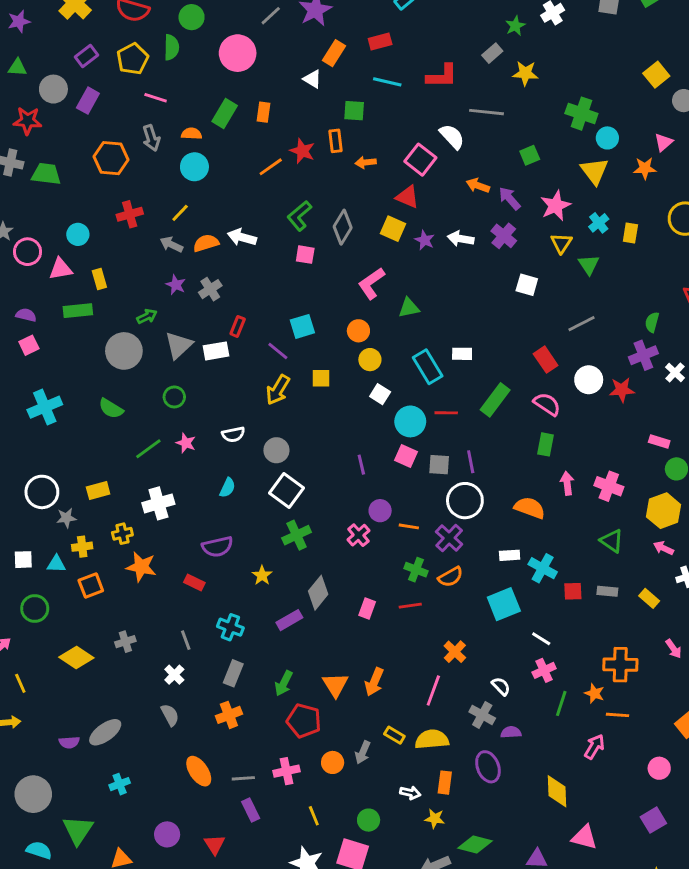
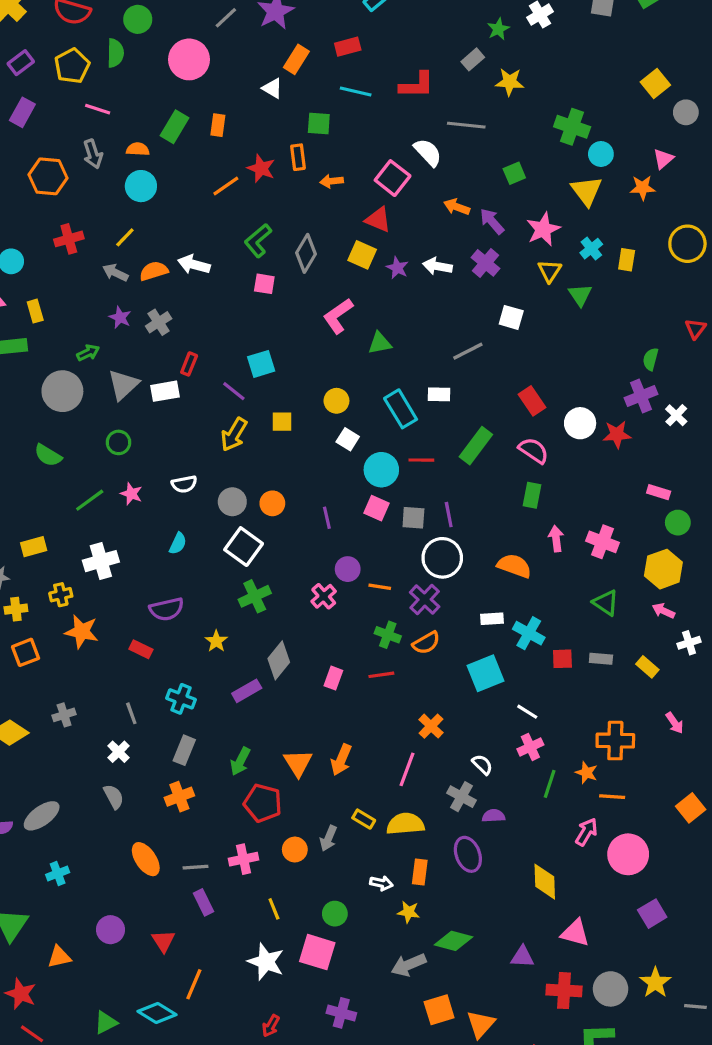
gray line: (581, 324) -> (468, 351), moved
orange circle: (358, 331) -> (272, 503), moved
pink circle: (659, 768) -> (628, 854), moved, size x1.6

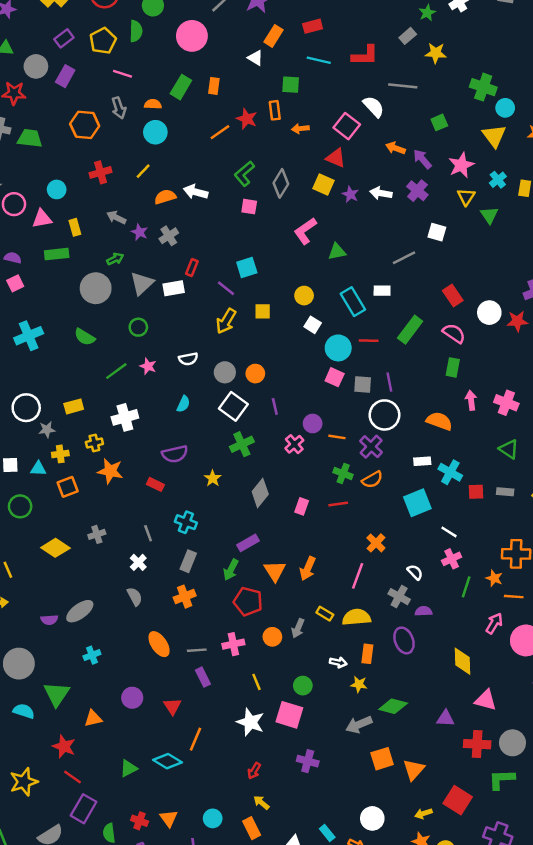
gray arrow: (115, 273) -> (116, 218), moved
purple line: (327, 518) -> (275, 406), moved
purple rectangle: (247, 691) -> (248, 543), moved

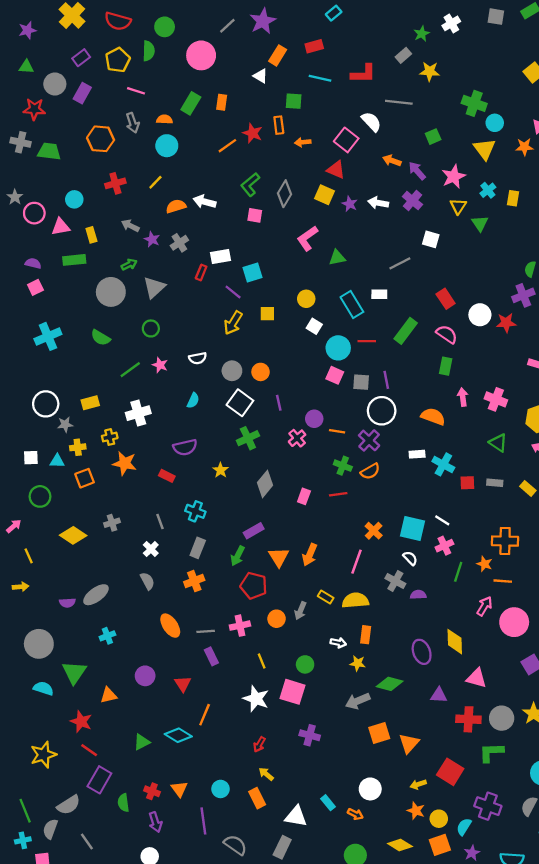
white rectangle: (174, 288) -> (221, 257), moved
cyan square: (417, 503) -> (412, 528), moved, turned 35
purple ellipse: (404, 640) -> (422, 652), moved

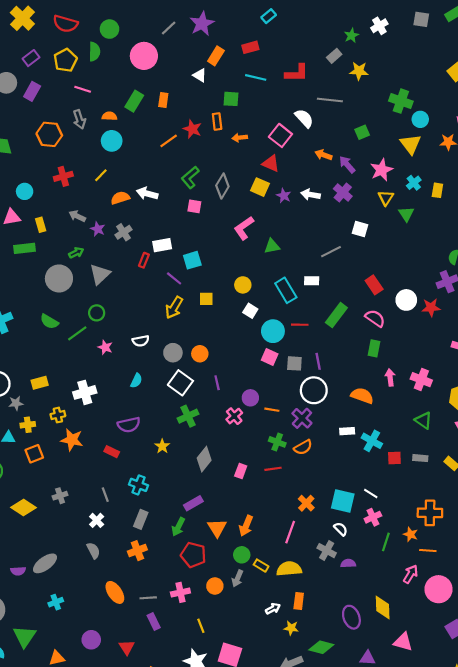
green line: (130, 370) -> (77, 333), moved
white arrow: (338, 643) -> (273, 609), turned -40
green circle: (305, 664) -> (242, 555), moved

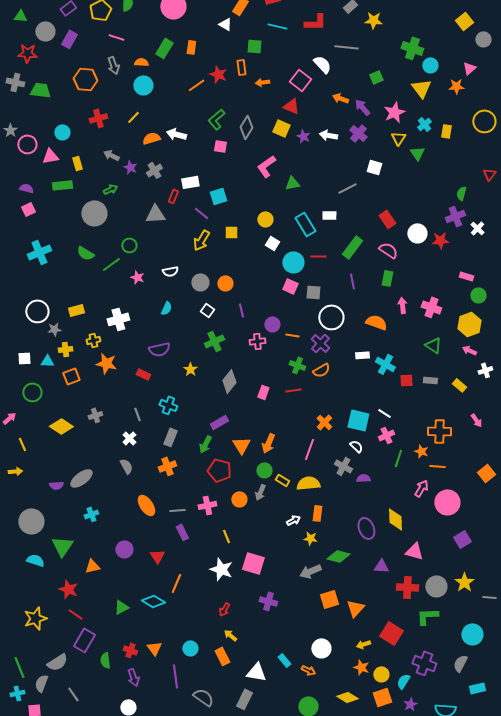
gray triangle: (100, 274) -> (155, 214), moved, turned 40
purple line: (318, 361) -> (352, 281), moved
white square: (180, 383) -> (207, 310), size x0.6
pink cross: (234, 416) -> (257, 341), turned 35

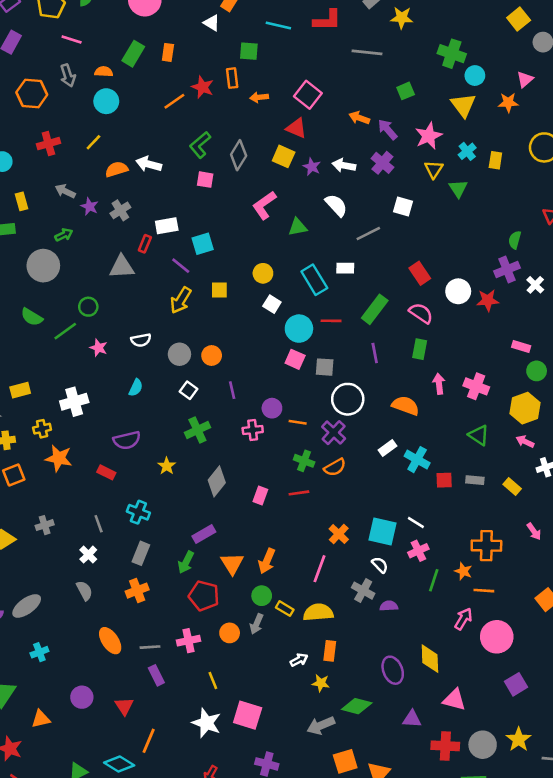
white semicircle: (322, 64) -> (336, 205), moved
white rectangle: (362, 355) -> (388, 448), turned -32

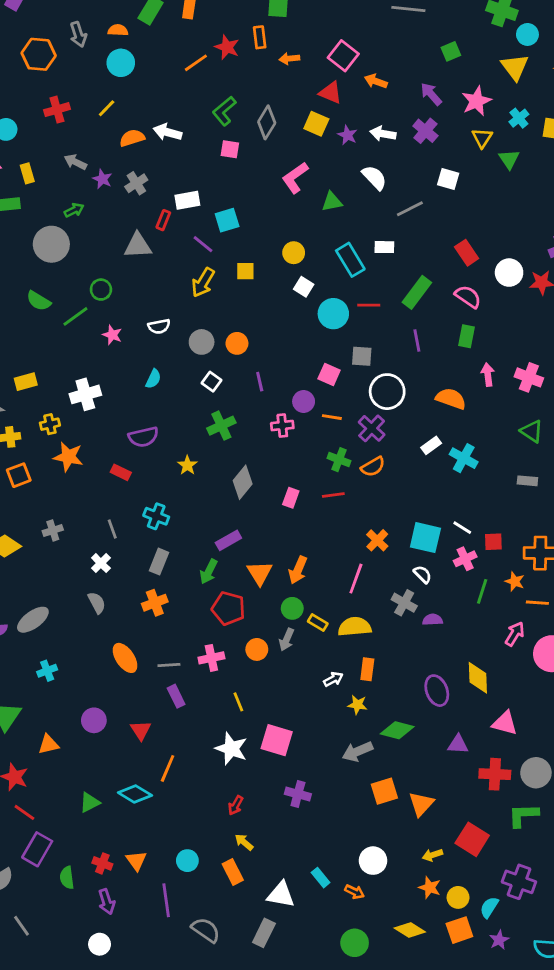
orange arrow: (359, 118) -> (376, 81), moved
pink square: (295, 359) -> (329, 375), moved
red square: (444, 480) -> (493, 542), moved

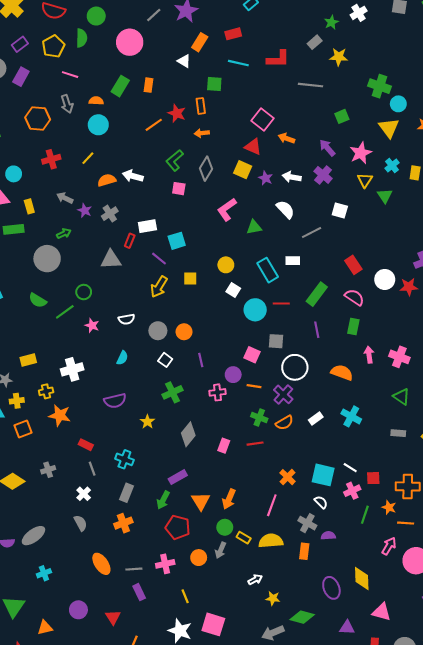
orange arrow: (289, 59) -> (202, 133), moved
white rectangle: (431, 445) -> (316, 419), moved
red rectangle: (121, 472) -> (86, 445), moved
orange rectangle: (367, 669) -> (304, 551), moved

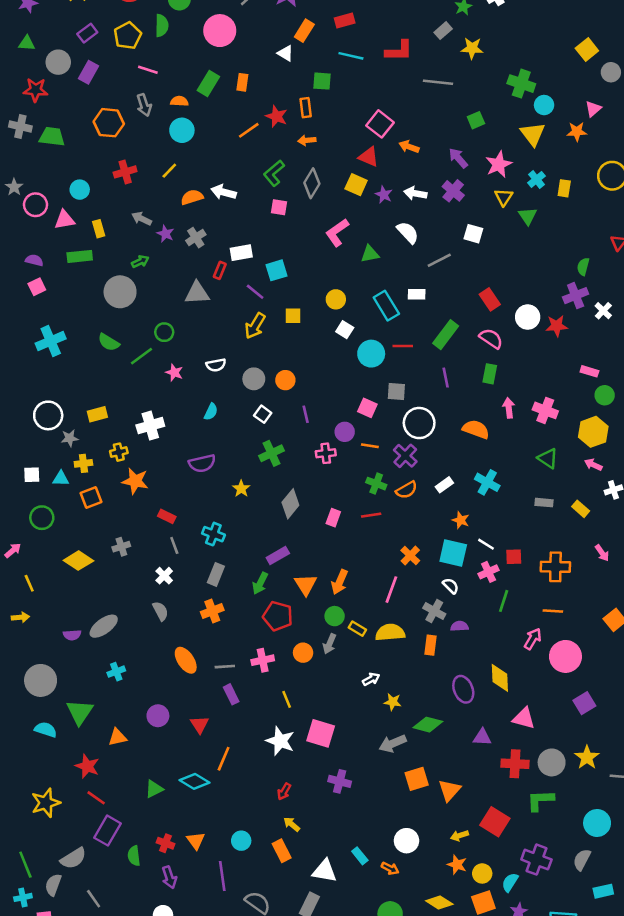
orange star: (389, 507) -> (461, 520), moved

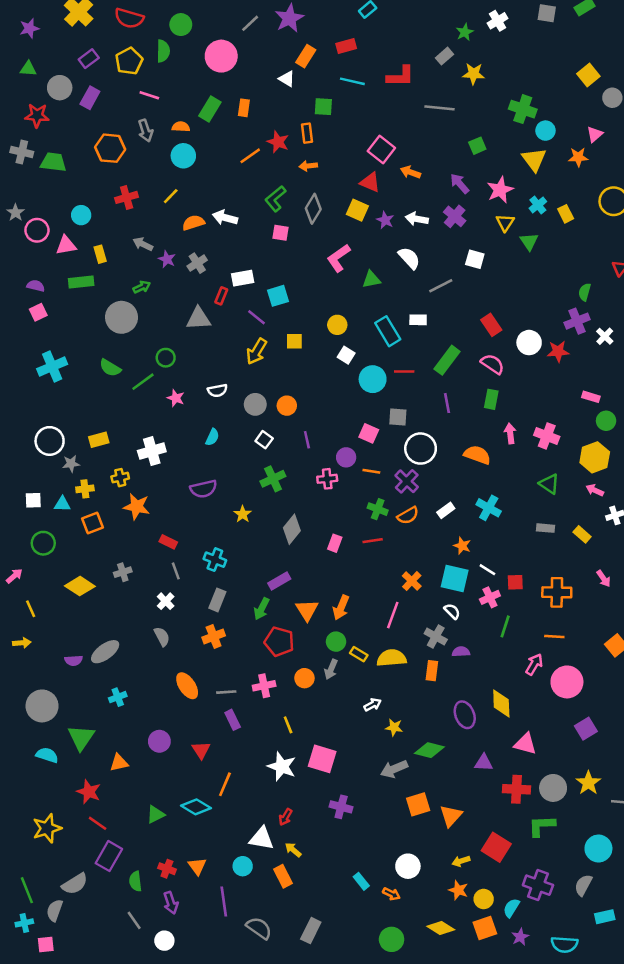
yellow rectangle: (564, 188) -> (566, 214), turned -36
white triangle: (324, 871) -> (262, 838), moved
gray line: (94, 899) -> (134, 920), moved

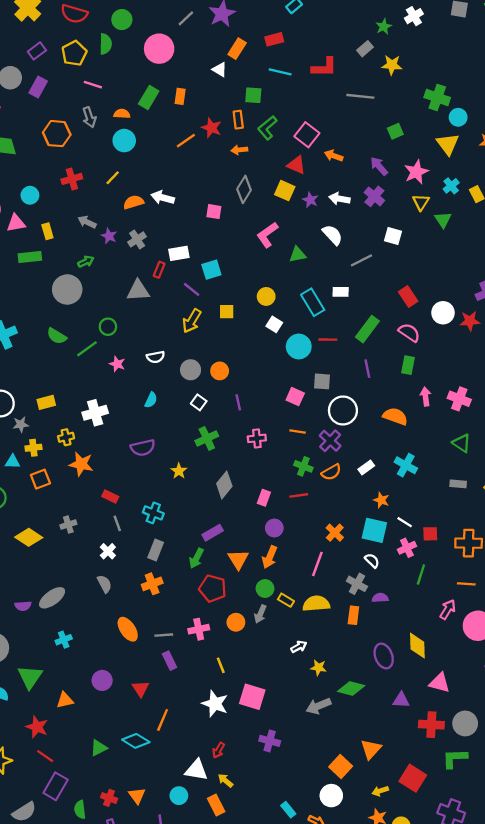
green L-shape: (275, 199) -> (267, 128), moved
purple circle: (346, 457) -> (274, 528), moved
orange square: (418, 804) -> (341, 767), moved, turned -30

